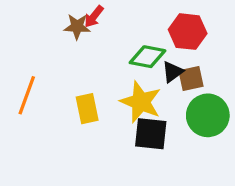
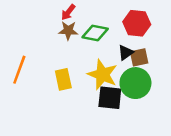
brown star: (77, 27) -> (68, 31), moved
green diamond: (147, 57) -> (95, 33), moved
green circle: (208, 115) -> (135, 83), moved

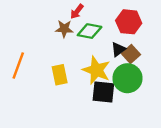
red arrow: (68, 12) -> (77, 11), moved
brown square: (139, 57) -> (131, 54), turned -30

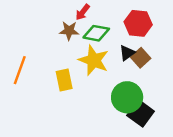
yellow star: (96, 70) -> (94, 60), moved
green circle: (127, 78) -> (127, 97), moved
black square: (103, 92) -> (141, 113), moved, turned 30

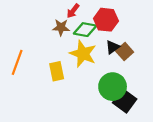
red hexagon: (138, 23) -> (106, 20), moved

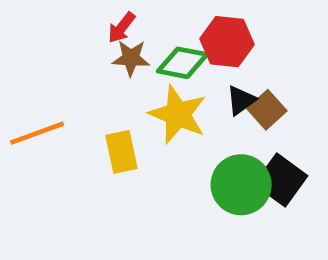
red arrow: (73, 11) -> (121, 28), moved
orange line: (17, 62) -> (37, 133), turned 50
black square: (125, 101) -> (281, 180), moved

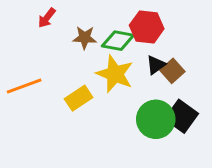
red arrow: (121, 28) -> (47, 18), moved
yellow rectangle: (121, 152) -> (79, 98), turned 68

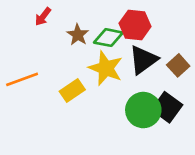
brown star: (85, 38) -> (78, 35), turned 30
black triangle: (156, 65) -> (143, 60), size x1.6
brown square: (172, 71) -> (178, 65), moved

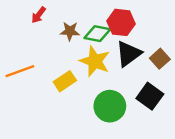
brown star: (78, 35) -> (70, 31), turned -30
green circle: (143, 110) -> (110, 106), moved

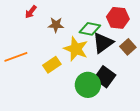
red hexagon: (121, 22) -> (118, 18), moved
green diamond: (97, 34) -> (90, 29), moved
black square: (150, 96) -> (105, 77), moved

